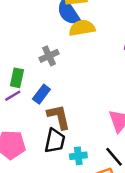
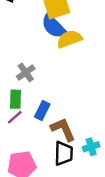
gray cross: (49, 56) -> (26, 72), moved
cyan cross: (78, 156) -> (91, 147), moved

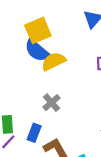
gray cross: (26, 72) -> (51, 103), moved

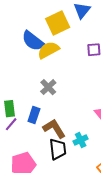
yellow square: (38, 30) -> (58, 23), moved

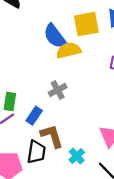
cyan cross: (81, 140) -> (77, 156), turned -32
black trapezoid: (58, 149) -> (36, 152), moved

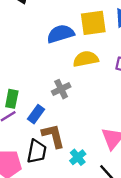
blue semicircle: (55, 36) -> (61, 34), turned 108
yellow semicircle: (69, 50) -> (86, 59), moved

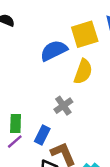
yellow semicircle: (86, 59) -> (83, 72), turned 130

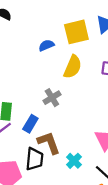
blue semicircle: (54, 51) -> (46, 45), size x0.6

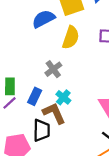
blue semicircle: (46, 45) -> (43, 19), size x1.5
cyan cross: (74, 161) -> (63, 97), moved

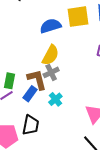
yellow semicircle: (71, 38) -> (50, 55), moved
brown L-shape: (54, 113) -> (37, 80), moved

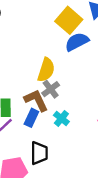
yellow square: (78, 17) -> (69, 20), turned -30
blue semicircle: (50, 26) -> (77, 42), moved

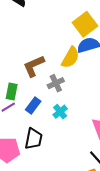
yellow semicircle: (46, 70) -> (70, 57), moved
brown L-shape: (36, 100) -> (34, 66), moved, turned -100

